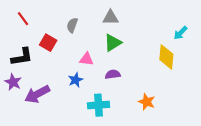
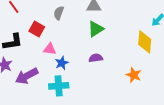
pink triangle: (86, 59) -> (50, 49), moved
orange star: (147, 102) -> (134, 75), moved
cyan cross: (98, 105) -> (59, 86), moved

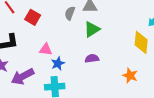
gray semicircle: (59, 13) -> (70, 13), moved
red square: (37, 29) -> (33, 17), moved

